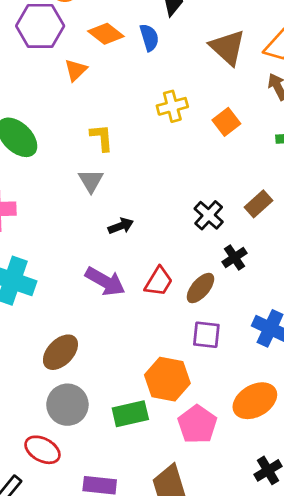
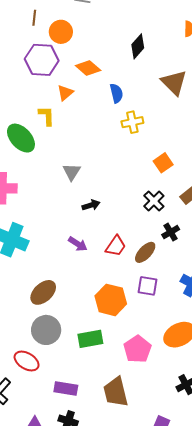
blue semicircle: (149, 38) -> (116, 93), moved
orange square: (226, 122) -> (163, 163), moved
yellow L-shape: (102, 138) -> (47, 116), moved
purple arrow: (105, 281) -> (78, 244), size x0.7
orange hexagon: (167, 379) -> (111, 300), moved

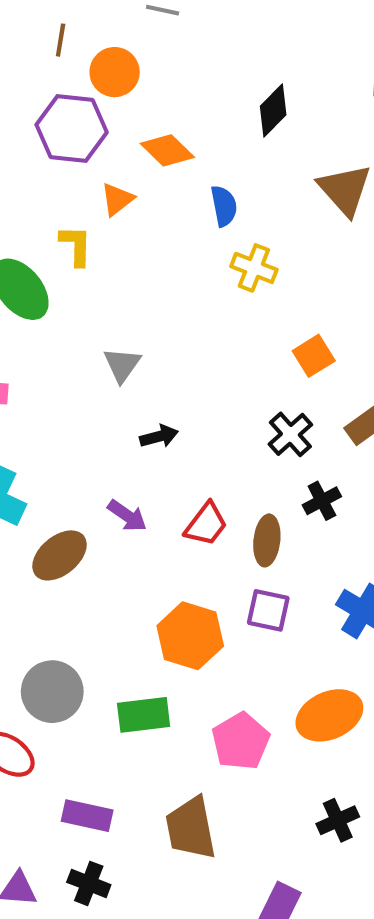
yellow cross: (132, 122) -> (254, 268), turned 30
brown ellipse: (145, 252) -> (267, 540), turned -40
brown ellipse: (43, 292) -> (59, 555), moved

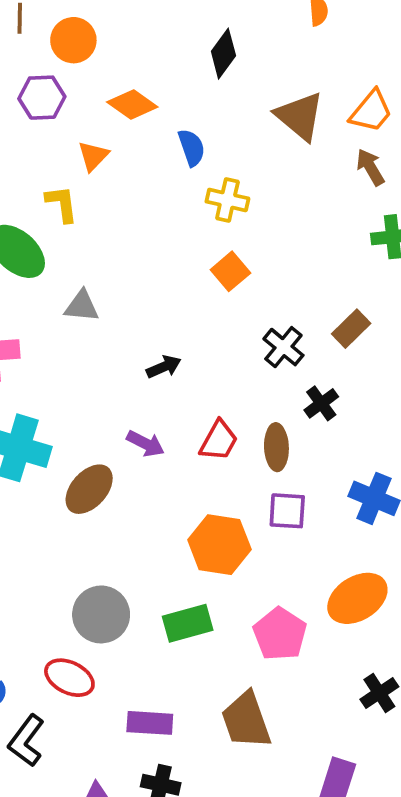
purple hexagon: (72, 129) -> (42, 98), size x0.7
orange square: (314, 356) -> (230, 271), moved
gray triangle: (122, 365) -> (82, 306), moved, turned -51

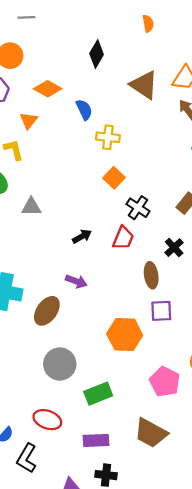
black cross: (283, 347) -> (138, 208), moved
red trapezoid: (219, 441) -> (123, 238), moved
gray circle: (101, 614) -> (60, 364), moved
green rectangle: (188, 623) -> (98, 394), moved
brown trapezoid: (246, 720) -> (151, 433), turned -36

